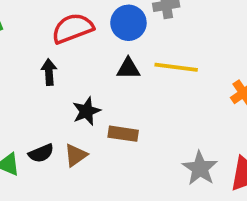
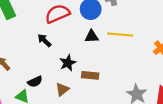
black arrow: (49, 72) -> (44, 40), turned -40
black semicircle: (41, 153) -> (35, 82), moved

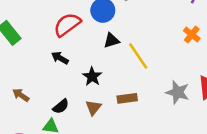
yellow line: (120, 34) -> (138, 56), moved, turned 65
brown rectangle: (90, 75) -> (127, 98), moved

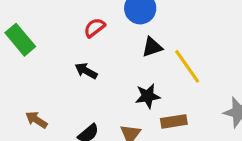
red semicircle: (67, 25) -> (94, 28), size x0.6
black star: (92, 76) -> (148, 96), moved, turned 30

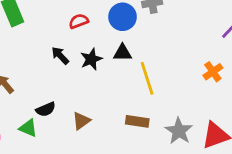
black star: (148, 96) -> (91, 59), moved, turned -30
brown rectangle: (174, 121) -> (137, 121), moved

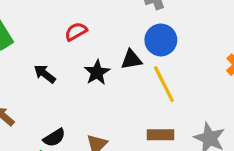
blue circle: (123, 17) -> (161, 40), moved
black arrow: (60, 56) -> (45, 74), moved

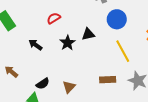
blue circle: (161, 40) -> (117, 19), moved
yellow line: (164, 84) -> (123, 51), moved

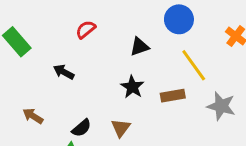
black star: (67, 43) -> (132, 87), moved
brown rectangle: (108, 80) -> (173, 96), moved

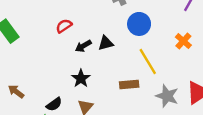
black arrow: (64, 72) -> (83, 46), moved, turned -63
black star: (132, 87) -> (81, 78), moved

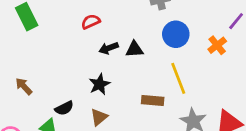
orange cross: (183, 41) -> (217, 45), moved

